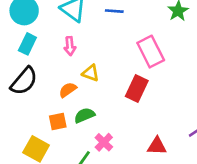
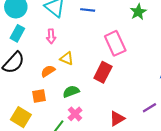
green semicircle: (84, 115) -> (71, 91), moved
red triangle: (157, 146) -> (117, 119), turned -35

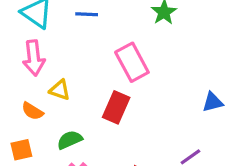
pink arrow: (51, 36) -> (34, 58), size x1.5
orange semicircle: (48, 71) -> (32, 111), turned -112

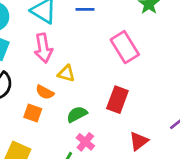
red rectangle: (116, 107) -> (117, 100), moved
orange square: (21, 150) -> (33, 113), moved, turned 36

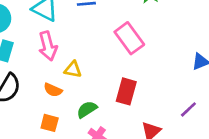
orange square: (33, 113) -> (50, 123), moved

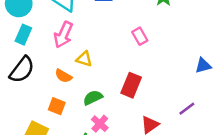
pink rectangle: (129, 38) -> (140, 36), size x0.6
pink arrow: (48, 46) -> (63, 35), turned 32

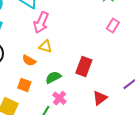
pink arrow: (63, 35) -> (41, 22), moved
pink rectangle: (140, 36) -> (113, 26), moved, turned 64

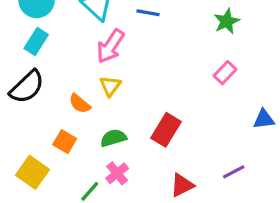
yellow triangle: (45, 46) -> (110, 86), turned 40

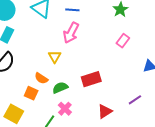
pink arrow: (110, 46) -> (71, 33), moved
orange semicircle: (80, 104) -> (41, 78), moved
red rectangle: (166, 130) -> (91, 79), turned 48

